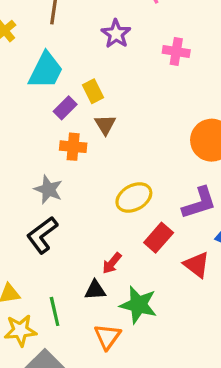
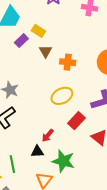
yellow rectangle: (93, 91) -> (38, 31), turned -32
orange cross: (73, 147) -> (68, 62), moved

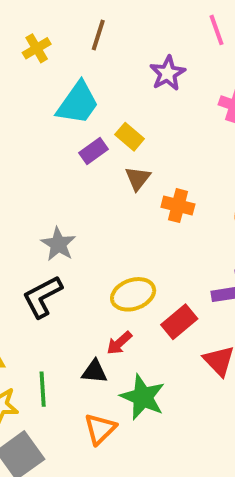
yellow ellipse: (62, 96) -> (133, 294), moved

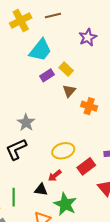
brown line: (98, 35) -> (53, 15), turned 56
yellow cross: (37, 48) -> (21, 21), size x1.5

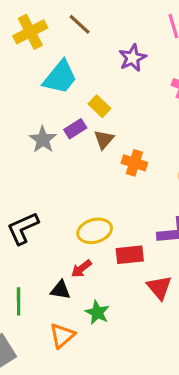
brown line: (53, 15) -> (80, 24), turned 56
purple rectangle: (47, 75) -> (75, 129), moved
gray star: (26, 123) -> (43, 140), moved
red rectangle: (86, 166) -> (130, 255), turned 30
green star: (65, 204) -> (97, 313), size x0.7

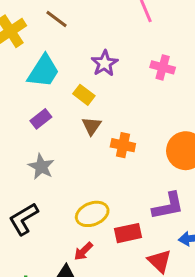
purple star: (132, 58) -> (105, 63), moved
purple rectangle: (75, 129) -> (41, 119), moved
gray star: (43, 140) -> (41, 167), moved

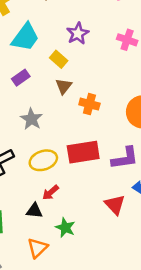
gray star: (41, 167) -> (31, 119), moved
yellow ellipse: (92, 214) -> (43, 160), moved
red rectangle: (128, 233) -> (83, 152), moved, size x1.4

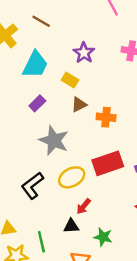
brown triangle: (64, 86) -> (79, 105), turned 35
gray star: (31, 119) -> (54, 140), size x1.4

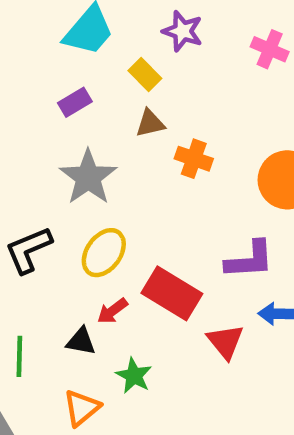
purple star: (84, 53) -> (183, 31), turned -30
red rectangle: (108, 163) -> (172, 293), moved, turned 36
yellow ellipse: (72, 177) -> (104, 253), turned -40

